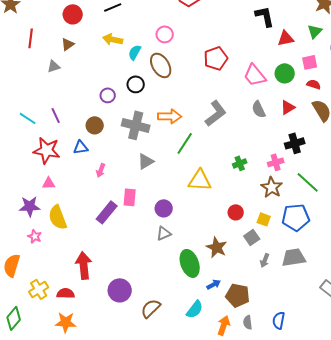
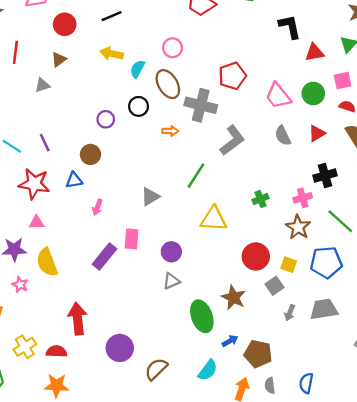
orange arrow: (170, 116) -> (170, 131), moved, size x0.6
gray cross: (136, 125) -> (201, 105), moved
red circle: (236, 212) -> (256, 256), size x1.5

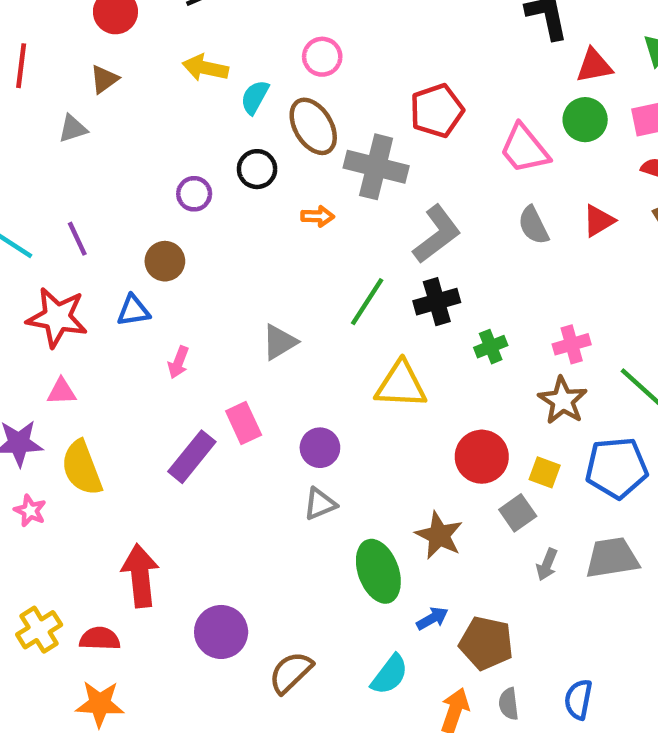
green circle: (313, 93) -> (585, 120), moved
black cross: (325, 176) -> (437, 302), moved
pink rectangle: (132, 239) -> (244, 423), turned -30

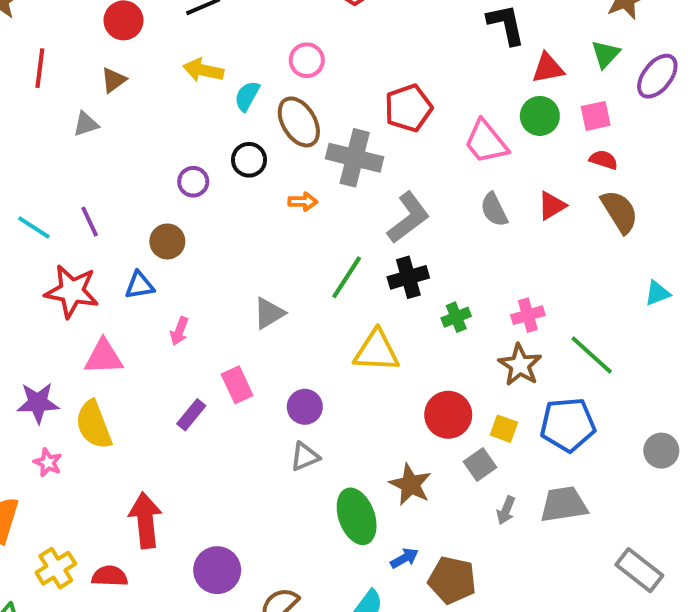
pink triangle: (62, 392) -> (104, 357), moved, size x1.5
purple rectangle: (192, 457) -> (191, 415), size x0.7

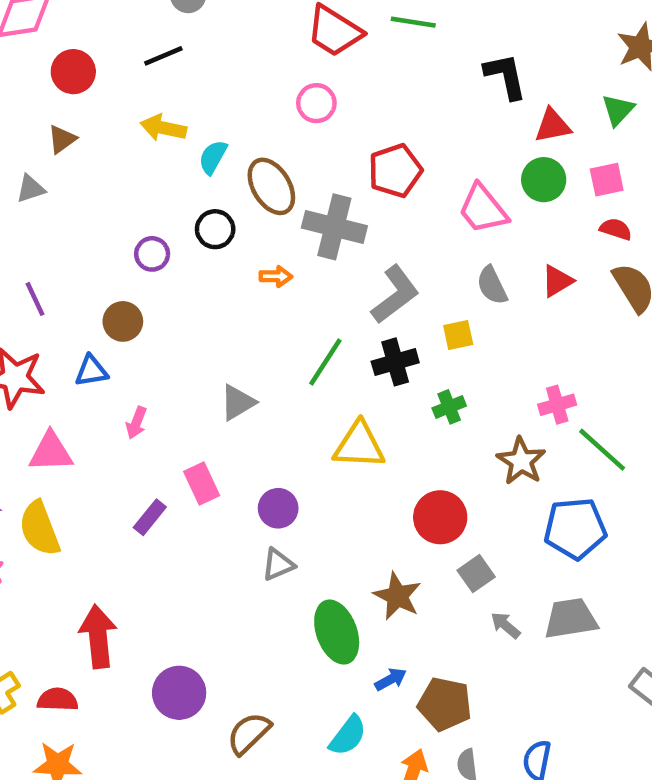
pink circle: (307, 60) -> (316, 103), moved
pink cross: (528, 315) -> (557, 405), moved
yellow square: (504, 429) -> (458, 335), moved, turned -32
gray arrow: (506, 510) -> (505, 625), turned 108

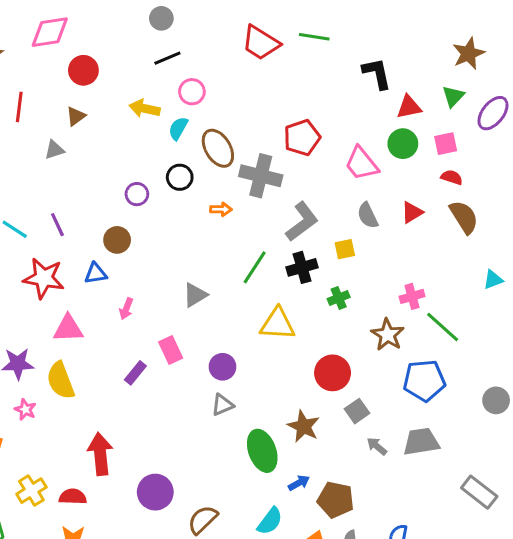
black line: (163, 56) -> (167, 58), moved
pink circle: (316, 103) -> (192, 92), moved

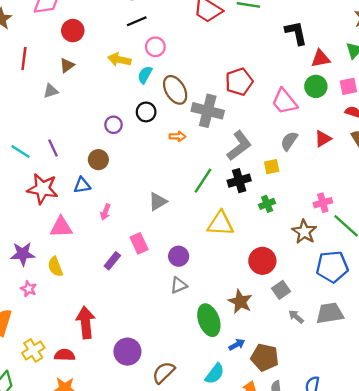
gray semicircle: (368, 215) -> (289, 141), turned 60
yellow semicircle: (61, 381) -> (55, 267), size x0.7

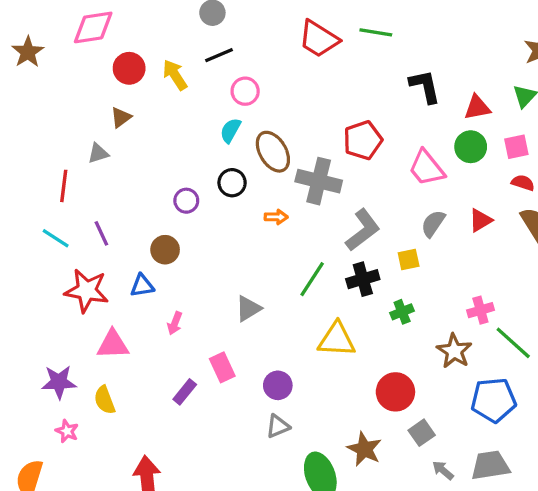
black L-shape: (296, 33) -> (425, 86), moved
red line: (24, 58) -> (64, 186), moved
yellow arrow: (119, 60) -> (175, 75), moved, turned 45

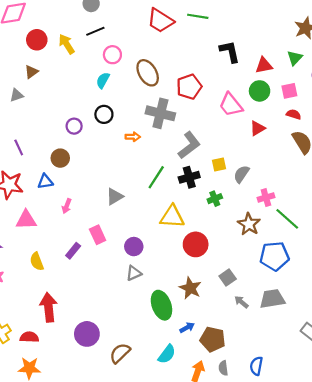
brown ellipse: (273, 152) -> (148, 73), moved
red triangle: (480, 220) -> (257, 128), moved
gray semicircle: (433, 224) -> (241, 174), moved
red circle: (395, 392) -> (196, 244), moved
yellow semicircle: (105, 400) -> (37, 261), moved

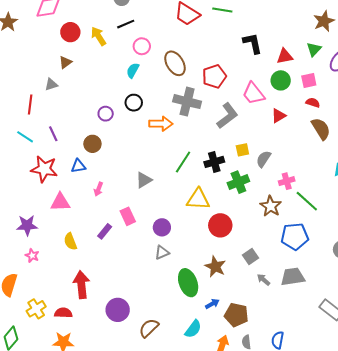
orange arrow: (133, 137) -> (161, 124), size x1.6
gray L-shape: (189, 145) -> (227, 116), moved
green cross: (215, 199) -> (238, 182), size x1.5

